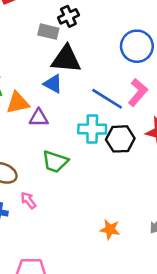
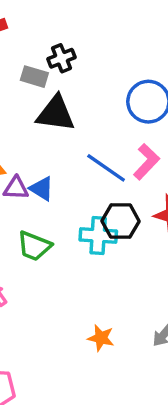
blue triangle: (53, 84) -> (42, 189), moved
cyan cross: (92, 129) -> (98, 236), moved

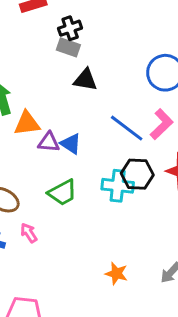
black cross: (61, 58) -> (70, 28), moved
black triangle: (56, 114) -> (85, 80), size x0.7
green trapezoid: (34, 246) -> (63, 193), turned -52

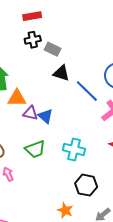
black cross: (70, 28) -> (33, 40), moved
blue line: (127, 128) -> (87, 91), moved
black hexagon: (137, 174) -> (86, 185), moved

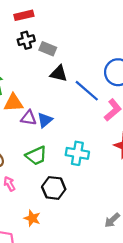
blue triangle: (45, 116) -> (45, 120), turned 42
black hexagon: (86, 185) -> (54, 188), moved
orange star: (65, 210) -> (32, 218), moved

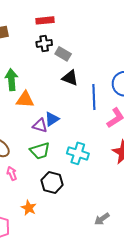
blue line: (87, 91) -> (94, 97), turned 40
purple triangle: (29, 118) -> (40, 126), moved

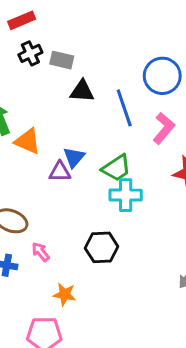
orange triangle: (25, 100) -> (28, 141), turned 36
green trapezoid: (40, 151) -> (116, 168), moved
orange star: (29, 208) -> (65, 294), moved

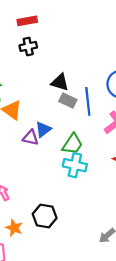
gray rectangle: (62, 60) -> (68, 101), moved
green trapezoid: (116, 168) -> (72, 144), turned -35
black hexagon: (102, 247) -> (45, 216), moved

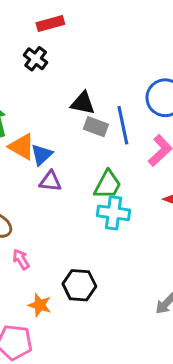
red rectangle: (27, 21) -> (50, 23), moved
black cross: (28, 46) -> (36, 59), turned -35
blue triangle: (43, 129) -> (42, 155), moved

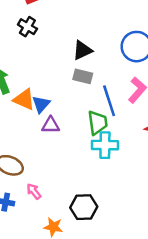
black triangle: (83, 103) -> (82, 50), moved, turned -30
blue line: (123, 125) -> (109, 101), moved
green trapezoid: (108, 185) -> (98, 123), turned -30

